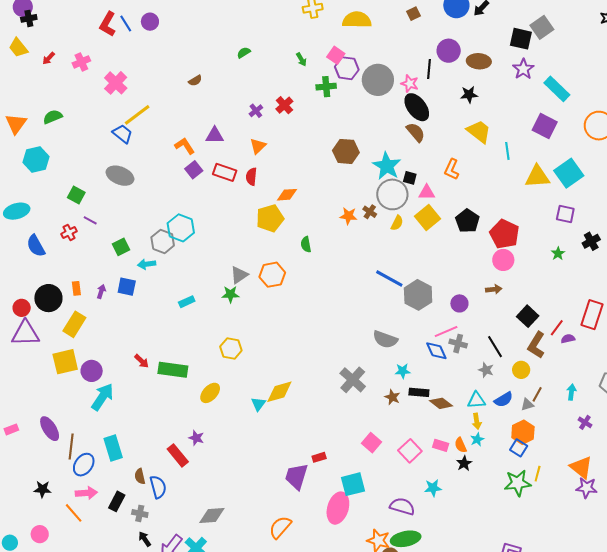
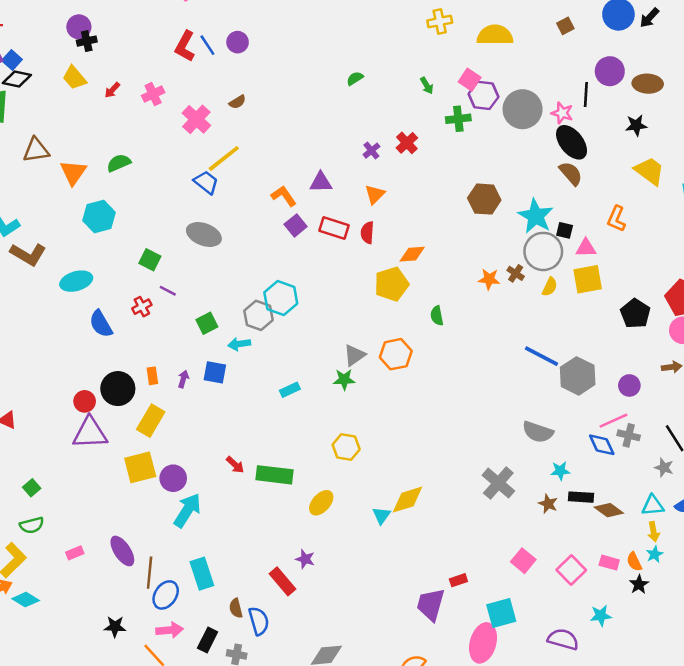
brown semicircle: (195, 81) -> (237, 102), moved
yellow square: (428, 218) -> (588, 279), turned 30
black pentagon: (467, 221) -> (635, 314), moved

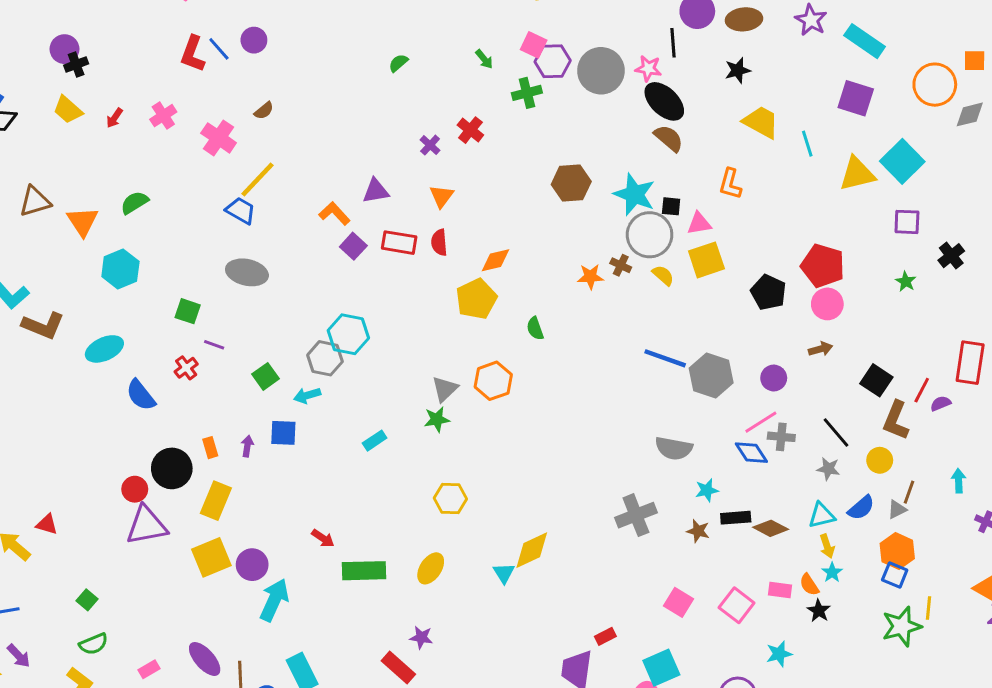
yellow semicircle: (550, 287) -> (663, 275), turned -66
green rectangle: (274, 475) -> (364, 571), moved
gray cross: (498, 483) -> (636, 515), turned 36

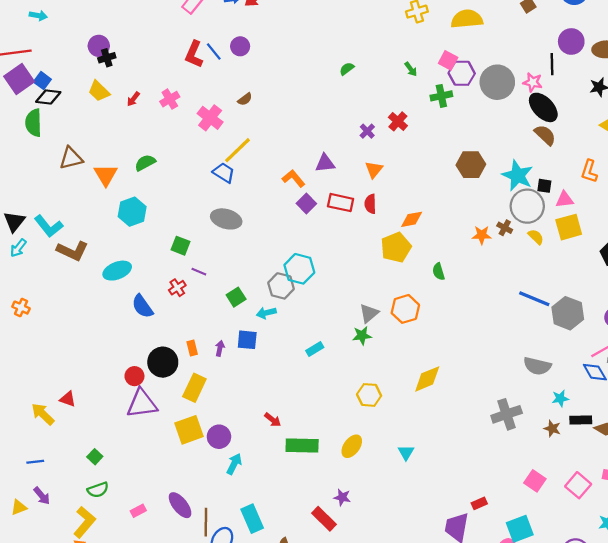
yellow diamond: (532, 550) -> (427, 379), moved
cyan arrow: (274, 600) -> (234, 464), size x0.7

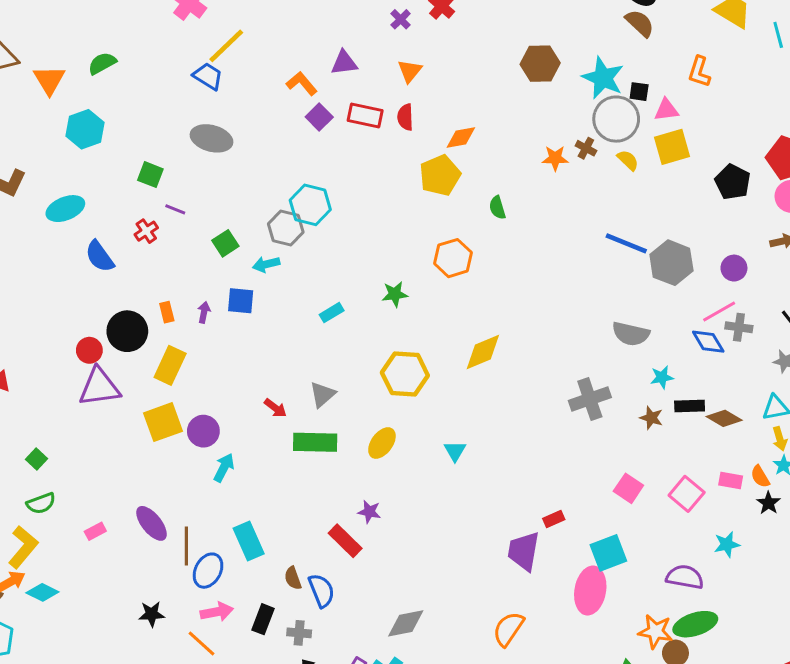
gray triangle: (369, 313) -> (322, 395), moved
yellow hexagon: (369, 395) -> (405, 374), size x1.4

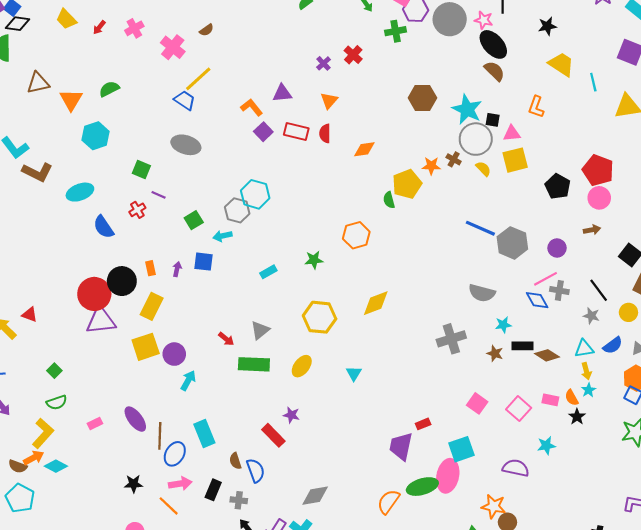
yellow pentagon: (440, 175) -> (407, 184), moved
red circle: (89, 350) -> (94, 294), size x1.8
green ellipse: (695, 624) -> (422, 487), moved

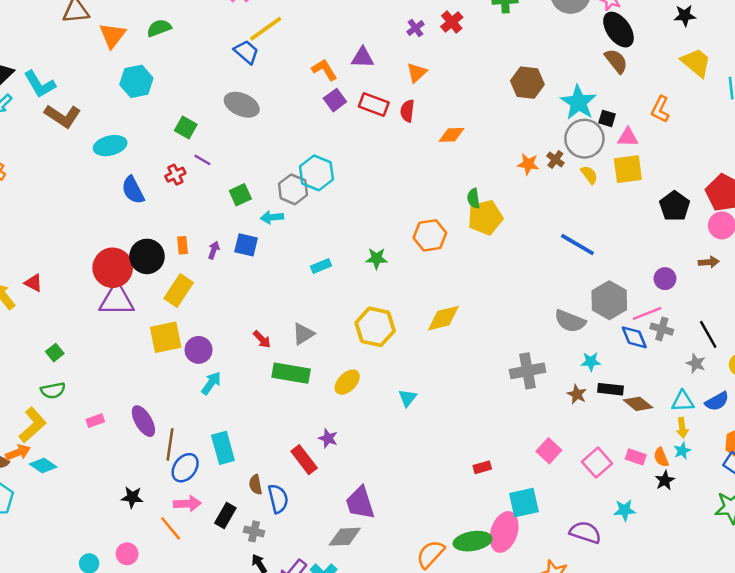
yellow pentagon: (407, 184) -> (485, 218), moved
gray hexagon: (512, 243) -> (609, 300), moved
purple trapezoid: (401, 446) -> (360, 503), moved, turned -36

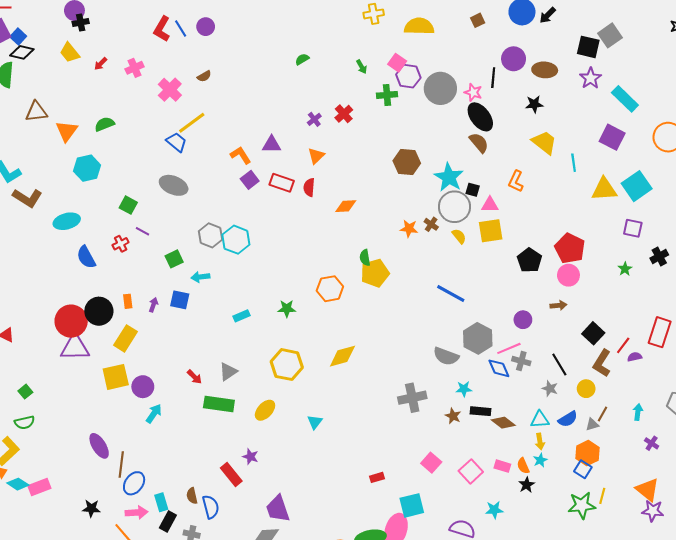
gray hexagon: (293, 189) -> (210, 235), moved
pink rectangle: (95, 421) -> (39, 487), moved, size x1.5
cyan rectangle: (223, 448) -> (161, 502), moved, size x0.7

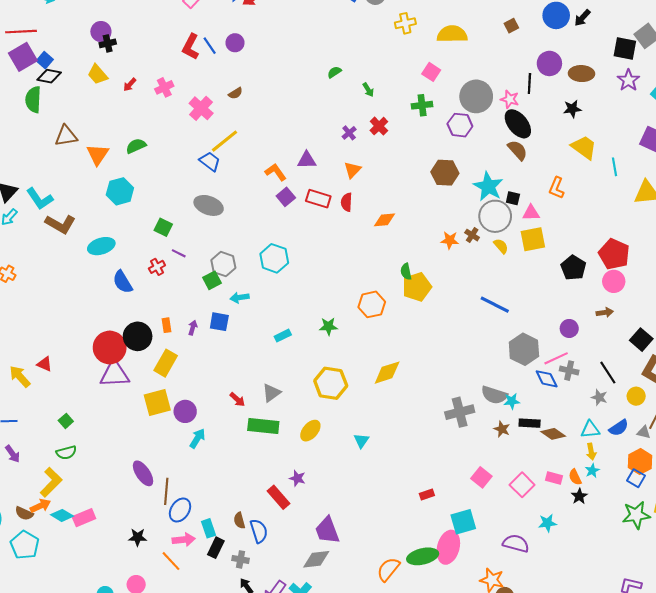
green arrow: (362, 67) -> (368, 90), moved
purple hexagon: (408, 76) -> (460, 125), moved
gray hexagon: (210, 235) -> (223, 264), moved
gray semicircle: (446, 356) -> (494, 395), moved
gray triangle: (592, 424) -> (644, 432), turned 32

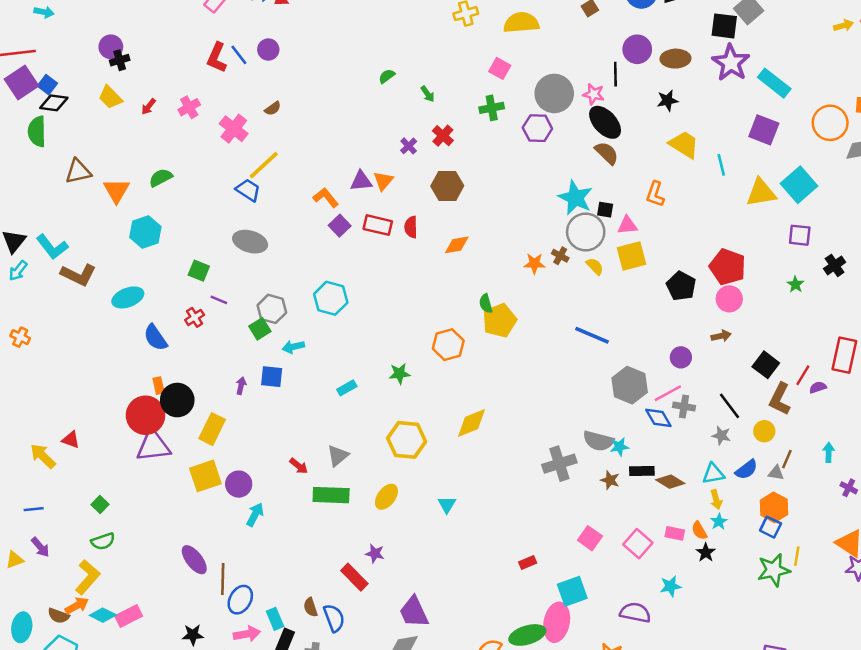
purple star: (628, 80) -> (731, 63), size x1.4
orange triangle: (352, 170) -> (383, 181), moved
brown hexagon: (445, 173) -> (447, 186), moved
orange rectangle: (167, 325) -> (159, 386), moved

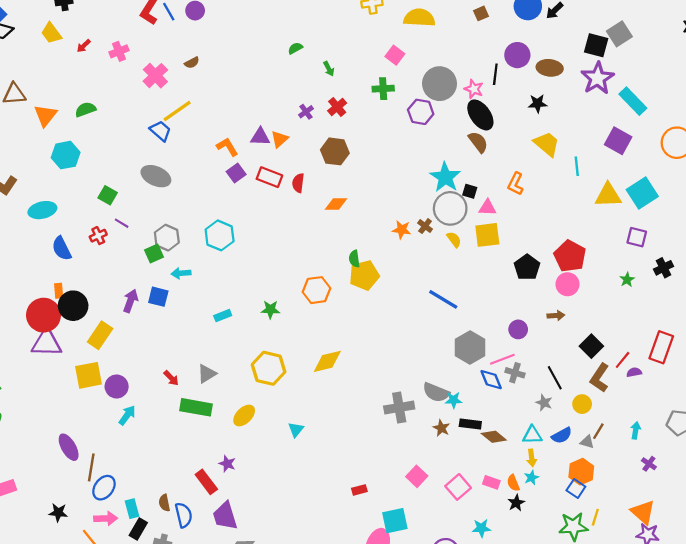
purple arrow: (241, 386) -> (131, 301), size x1.5
purple trapezoid: (414, 612) -> (225, 516), moved

